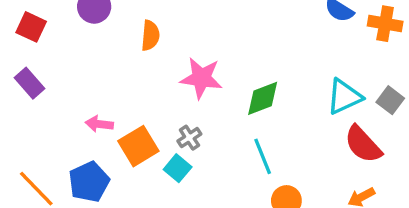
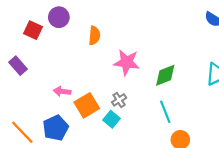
red square: (31, 27) -> (33, 30), moved

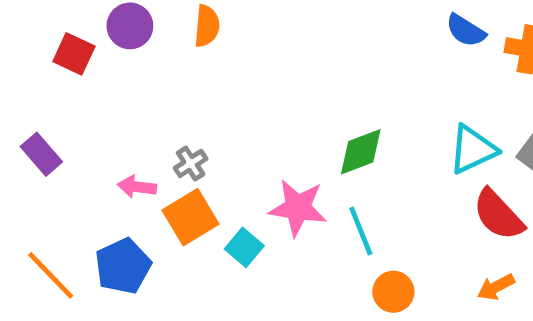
orange semicircle: (94, 35) -> (207, 26), moved
pink star: (127, 62) -> (298, 208), moved
purple rectangle: (18, 66) -> (41, 154), moved
gray cross: (119, 100) -> (191, 163), moved

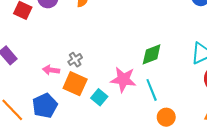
orange square: (191, 217) -> (75, 84), turned -35

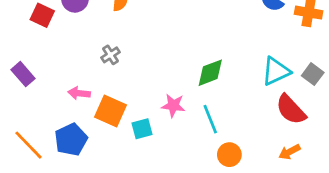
gray cross: (75, 60) -> (111, 55), moved
pink star: (123, 79) -> (173, 105), size x0.7
cyan square: (99, 97) -> (142, 129), turned 35

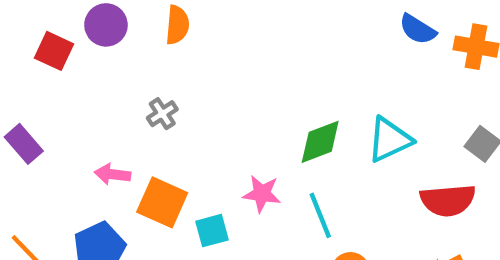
cyan triangle: (276, 71) -> (389, 140), moved
red semicircle: (291, 110) -> (448, 200), turned -52

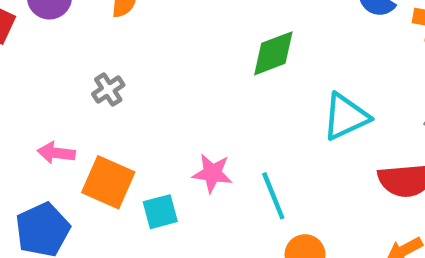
green diamond: (320, 142) -> (273, 53), moved

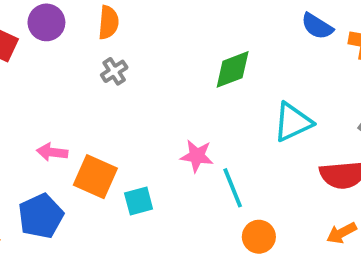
gray cross: (108, 90) -> (114, 71), moved
pink star: (212, 173) -> (197, 156), moved

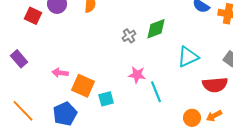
gray cross: (114, 71) -> (129, 36), moved
blue pentagon: (41, 216) -> (65, 114), moved
orange circle: (259, 237) -> (192, 118), moved

